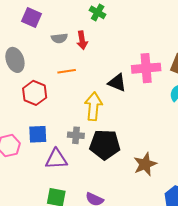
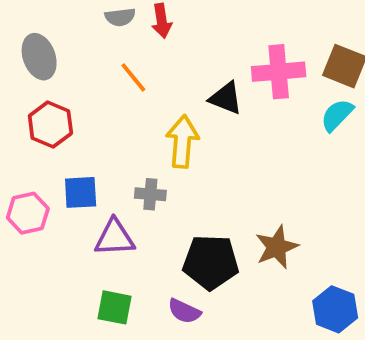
orange line: (67, 71) -> (133, 77), turned 60
red hexagon: (35, 93) -> (50, 125), moved
black pentagon: (105, 145) -> (211, 262), moved

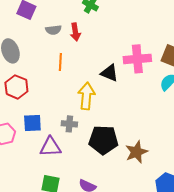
orange line: (133, 77) -> (60, 62), turned 42
black pentagon: (211, 262) -> (103, 140), moved

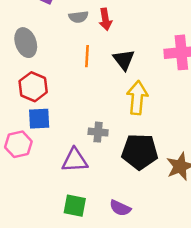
black triangle: (109, 73) -> (124, 60), moved, turned 30
yellow arrow: (86, 96) -> (137, 98), moved
blue square: (32, 123) -> (39, 119), moved

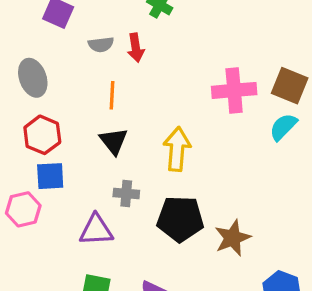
black triangle: (124, 60) -> (114, 141), moved

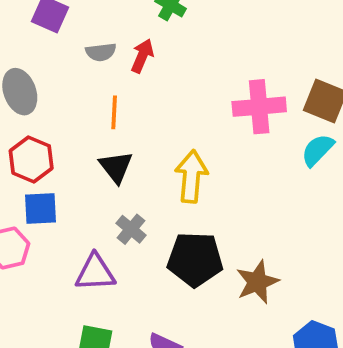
red arrow: (136, 48) -> (142, 56), turned -148
gray cross: (126, 193) -> (131, 229), turned 35

